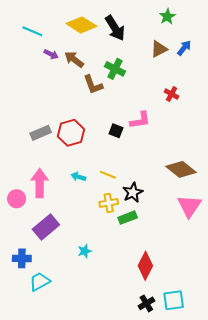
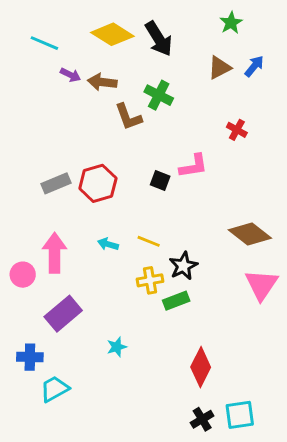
brown arrow: (74, 59) -> (102, 82), turned -30

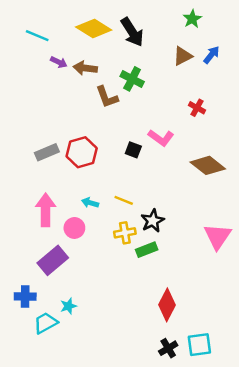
pink L-shape: (193, 166) -> (161, 138), turned 45
brown diamond: (250, 234) -> (208, 165), moved
pink circle: (23, 275) -> (74, 228), moved
cyan star: (117, 347) -> (68, 306), moved

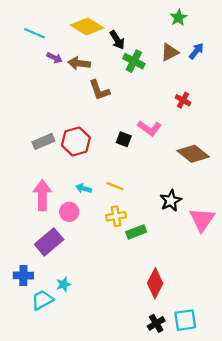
black arrow: (132, 32) -> (117, 40), moved, size x0.7
green cross: (132, 79) -> (134, 61), moved
black star: (153, 221) -> (171, 201), moved

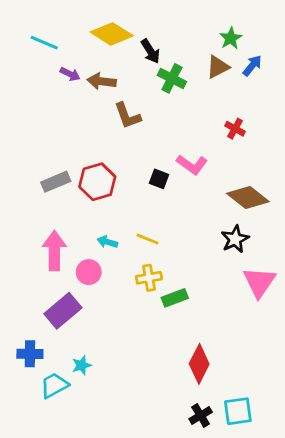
green star: (179, 18) -> (231, 38), moved
black star: (171, 201) -> (235, 239), moved

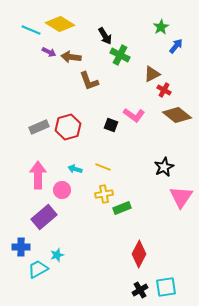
yellow diamond: (112, 34) -> (60, 24), moved
brown triangle: (218, 67) -> (152, 74), moved
brown diamond: (248, 197) -> (177, 115), moved

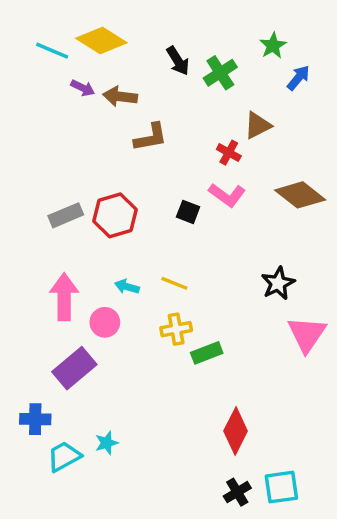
green cross: (120, 55) -> (220, 73), moved, turned 30
brown L-shape: (89, 81) -> (151, 137), turned -80
red cross: (164, 90) -> (229, 153), moved
cyan star: (57, 255) -> (107, 443), moved

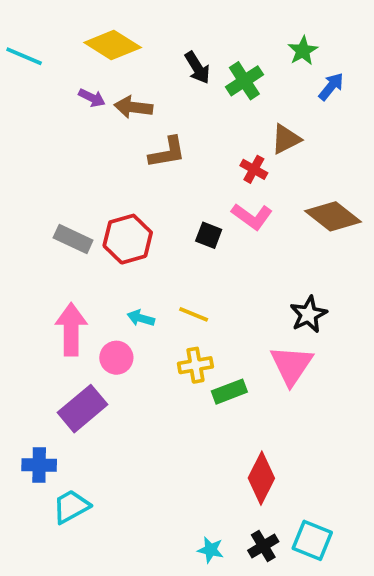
cyan line: (52, 51) -> (24, 56), moved
gray rectangle: (66, 215) -> (73, 239), turned 48
pink triangle: (307, 334) -> (292, 365), moved
cyan star: (107, 443) -> (211, 550), moved, turned 30
cyan square: (281, 487) -> (312, 540), turned 30

